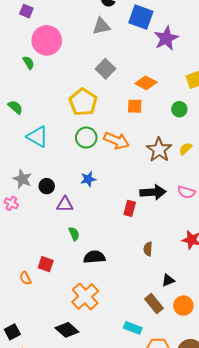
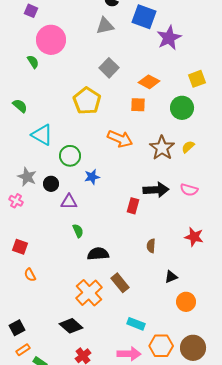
green circle: (179, 109) -> (182, 108), size x1.5
green circle: (86, 138) -> (70, 156), moved
red square: (46, 264) -> (20, 247), moved
brown rectangle: (154, 304) -> (120, 283), moved

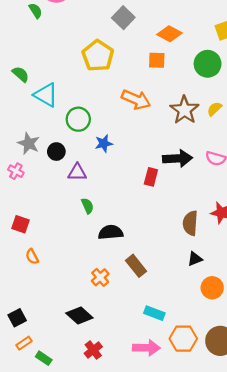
green semicircle: (20, 106) -> (21, 74), moved
brown semicircle: (151, 246) -> (190, 223), moved, size x1.5
orange cross: (89, 293) -> (100, 277), size x0.6

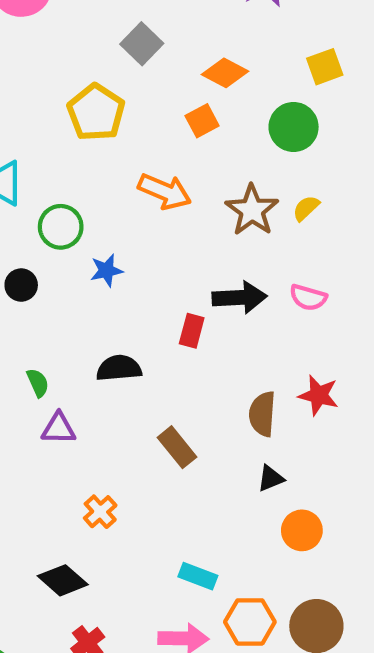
orange square: (157, 60) -> (202, 121), turned -30
purple triangle: (77, 172) -> (59, 428), moved
green semicircle: (88, 206) -> (38, 383), moved
black semicircle: (111, 232) -> (119, 368), moved
brown rectangle: (136, 266) -> (177, 447), moved

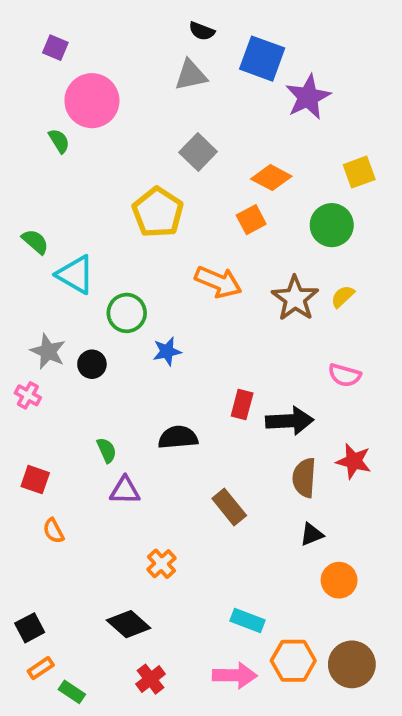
black arrow: (239, 297) -> (290, 421), moved

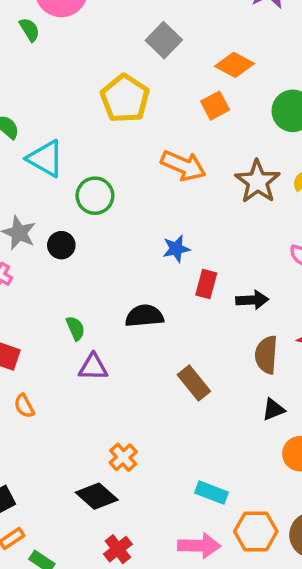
blue star: (167, 351) -> (176, 249), moved
black arrow: (290, 421) -> (252, 300), size x0.7
orange cross: (162, 564) -> (123, 457), moved

